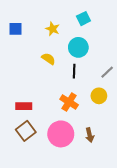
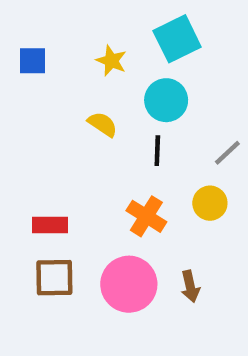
cyan square: (83, 19) -> (177, 39), size x1.5
brown square: (26, 131) -> (54, 278), turned 36

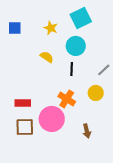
pink circle: (129, 284) -> (52, 119), moved

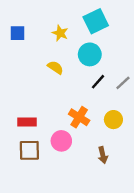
black line: (72, 69) -> (98, 82), moved, turned 40
yellow circle: (96, 93) -> (113, 120), moved
pink circle: (52, 119) -> (61, 141), size x0.7

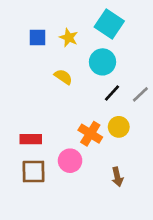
cyan square: (96, 21) -> (109, 24), turned -30
blue square: (18, 33) -> (38, 38), moved
yellow circle: (113, 120) -> (119, 127), moved

